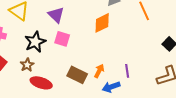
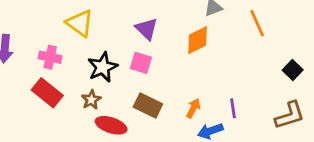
purple triangle: (56, 15) -> (147, 29), moved
brown rectangle: (77, 75) -> (148, 105), moved

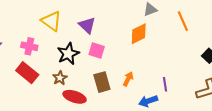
purple triangle: (147, 29) -> (87, 25), moved
brown rectangle: (148, 105) -> (102, 82), turned 48
orange arrow: (193, 108) -> (128, 79), moved

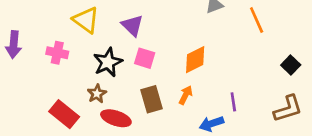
orange diamond: (139, 34) -> (195, 60), moved
red rectangle: (27, 73) -> (64, 114), moved

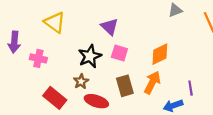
yellow triangle: (86, 20) -> (55, 22), moved
pink cross: (57, 53) -> (38, 58), moved
orange arrow: (186, 95) -> (152, 83), size x1.5

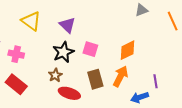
purple triangle: (110, 27) -> (67, 25), moved
red rectangle: (55, 98) -> (16, 84), moved

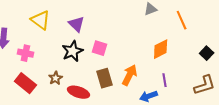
orange diamond: (127, 50) -> (161, 49), moved
brown star: (55, 75) -> (55, 78), moved

